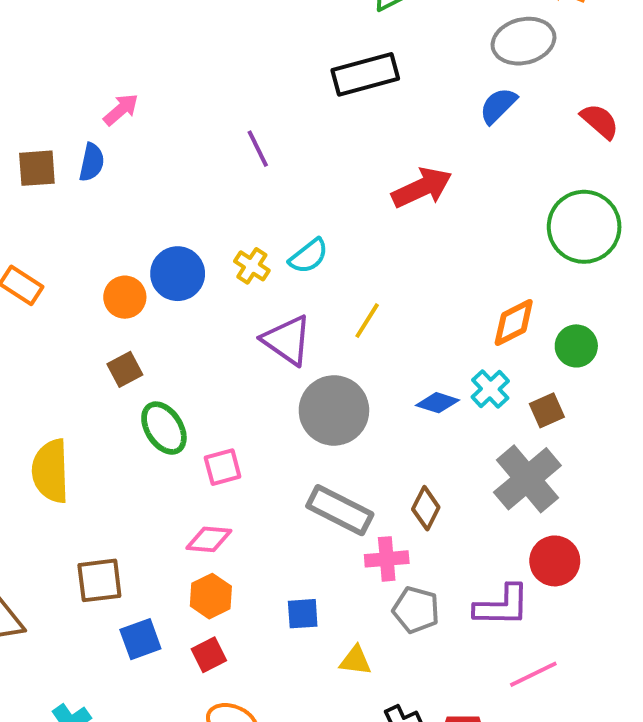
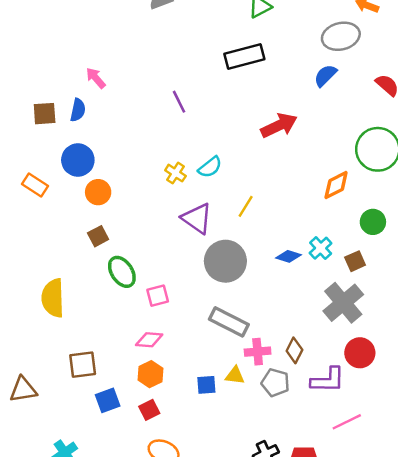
pink arrow: (121, 110) -> (96, 78), turned -90
blue circle: (178, 274) -> (78, 160), moved
orange diamond: (514, 323) -> (336, 185), moved
brown diamond: (426, 508) -> (294, 350), moved
yellow triangle: (355, 661) -> (235, 375), moved

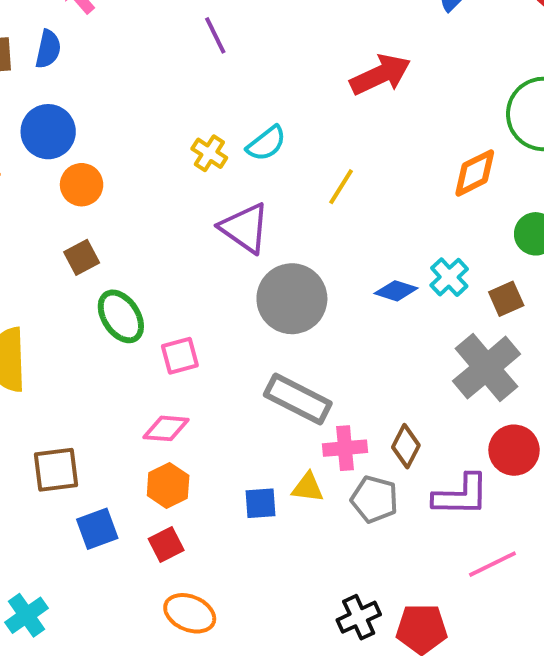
yellow line: (246, 206) -> (341, 187), moved

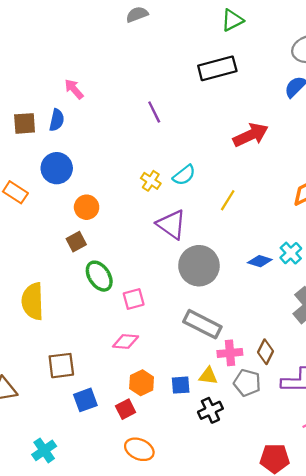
orange circle: (82, 185) -> (87, 207), moved
orange hexagon: (168, 485) -> (142, 383), moved
black cross: (359, 617) -> (210, 410), moved

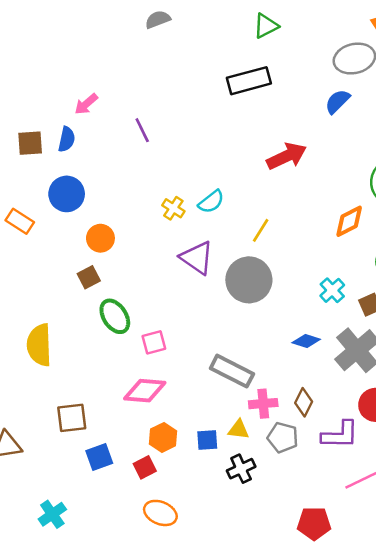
pink arrow: (74, 89) -> (86, 104), turned -90
purple line: (154, 112) -> (142, 130), moved
blue diamond: (260, 261) -> (306, 341), moved
gray circle: (199, 266) -> (249, 280), moved
pink diamond: (126, 341) -> (145, 391), size x1.4

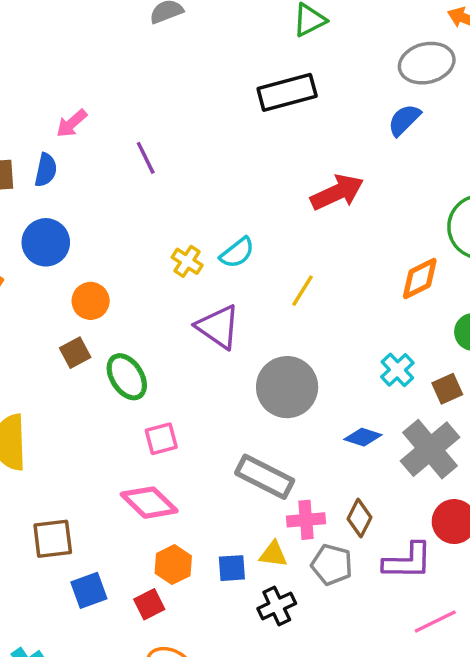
gray circle: (249, 280) -> (287, 387), moved
green ellipse: (115, 316) -> (127, 377), moved
pink diamond: (145, 391) -> (149, 503), turned 39

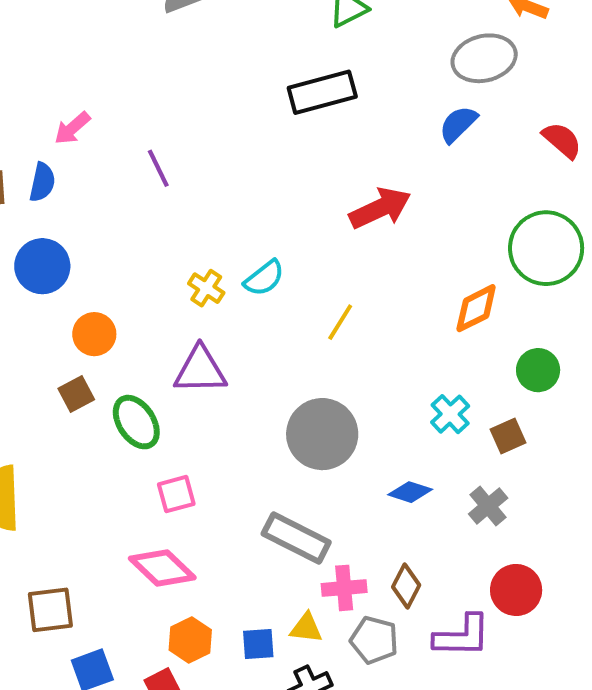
purple triangle: (218, 327) -> (200, 370), moved, turned -36
gray cross: (430, 449) -> (488, 506), size x0.6

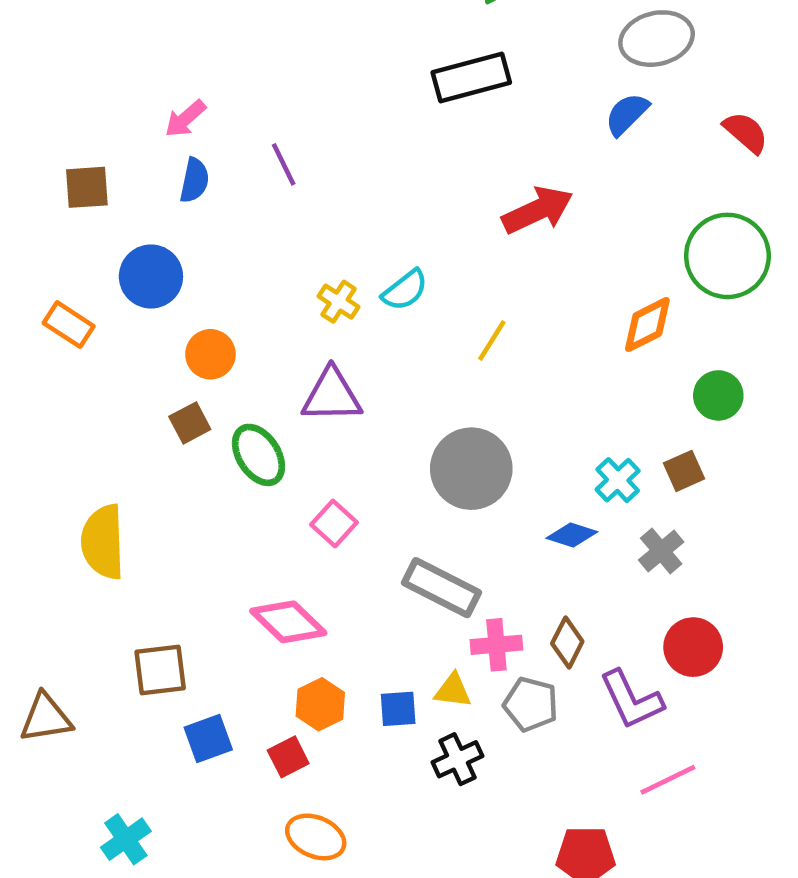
blue semicircle: (42, 182) -> (194, 180), moved
cyan cross: (450, 414) -> (618, 480), moved
pink square: (176, 494) -> (334, 524), moved, turned -33
purple L-shape: (462, 636) -> (631, 700), turned 64

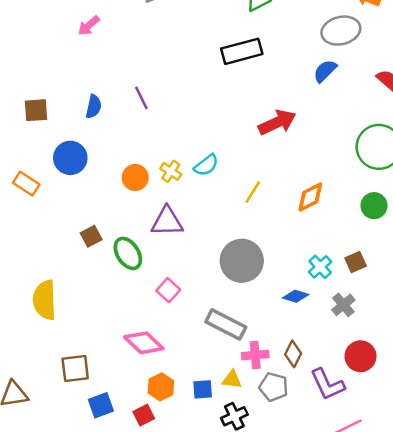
pink arrow: (185, 119) -> (89, 26), moved
orange diamond: (647, 325) -> (310, 197), moved
orange circle: (210, 354) -> (135, 177), moved
green circle: (718, 395) -> (374, 206), moved

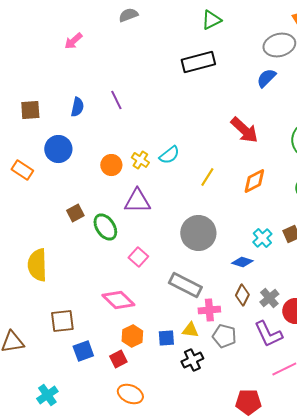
red arrow: (277, 122) -> (244, 130), moved, turned 68
gray cross: (343, 305) -> (269, 298), moved
brown diamond: (293, 354) -> (242, 295), moved

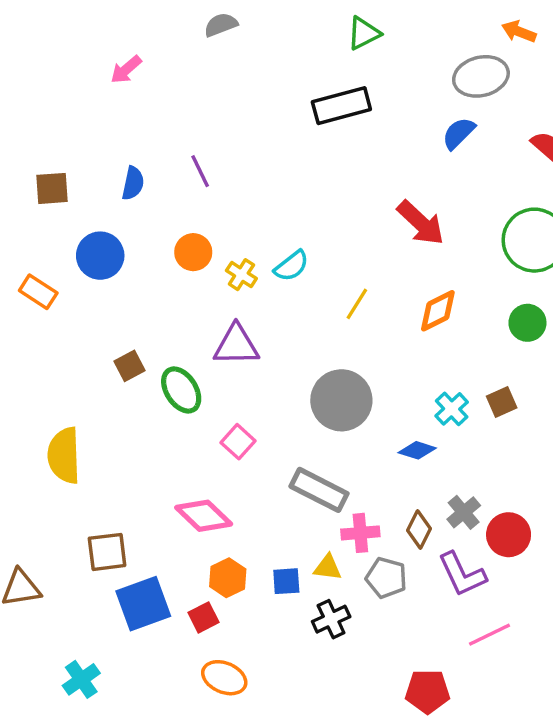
orange circle: (111, 165) -> (193, 252), moved
brown diamond: (242, 295) -> (419, 530), moved
blue square: (83, 351) -> (143, 604), size x1.5

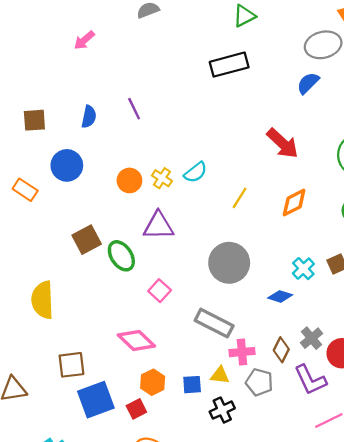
orange circle: (193, 252) -> (129, 180), moved
brown square: (129, 366) -> (87, 240), size x1.4

